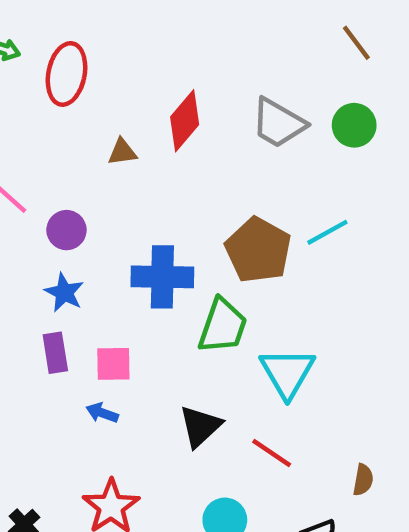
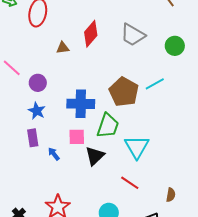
green circle: (354, 125) -> (175, 46), moved
pink square: (113, 364) -> (77, 137), moved
blue arrow: (102, 413) -> (54, 154), moved, turned 32
black triangle: (200, 426) -> (95, 156), moved

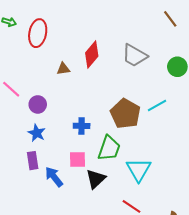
blue cross: (81, 104) -> (82, 126), size x0.6
blue arrow: (54, 154) -> (54, 177), size x1.5

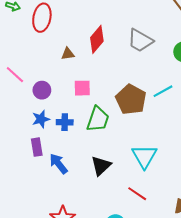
blue cross: (82, 126) -> (65, 122), moved
blue star: (37, 133) -> (41, 119), turned 30
green trapezoid: (109, 148) -> (98, 119), moved
pink square: (77, 160) -> (82, 88), moved

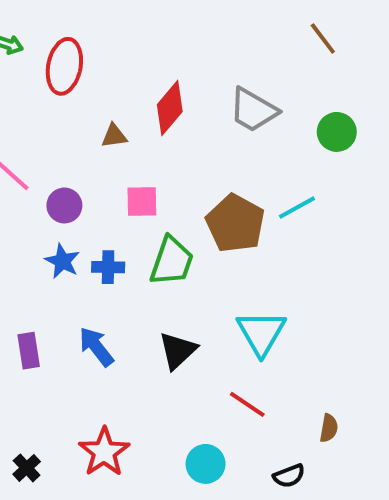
blue star: (41, 119) -> (62, 261), turned -30
purple rectangle: (37, 147) -> (29, 351), moved

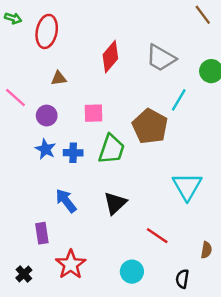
brown triangle: (114, 136) -> (59, 78), moved
cyan line: (297, 207) -> (179, 100), moved, turned -30
cyan triangle: (261, 333) -> (187, 186), moved
purple rectangle: (29, 351) -> (42, 233), moved
black semicircle: (289, 476) -> (182, 279), turned 120

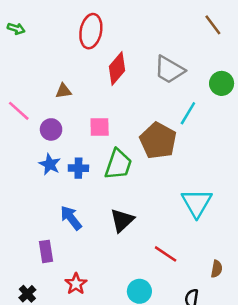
red ellipse: (47, 31) -> (91, 31), moved
red star: (71, 264) -> (76, 284), size x0.7

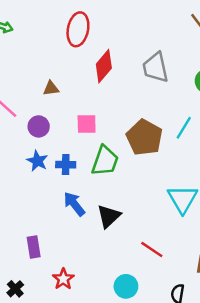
gray trapezoid: (169, 70) -> (155, 67), turned 48
cyan line: (188, 113) -> (184, 128), moved
blue arrow: (71, 218) -> (74, 204), moved

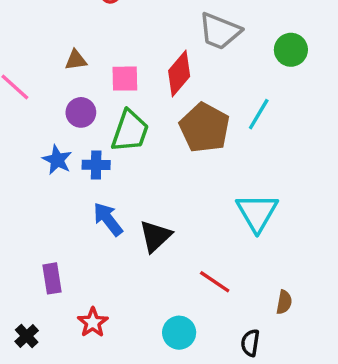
red diamond: (104, 66) -> (179, 73), moved
gray trapezoid: (155, 67) -> (220, 31), turned -56
pink square: (87, 124) -> (125, 79), moved
purple circle: (39, 126) -> (81, 112), moved
green trapezoid: (105, 161) -> (130, 131), moved

